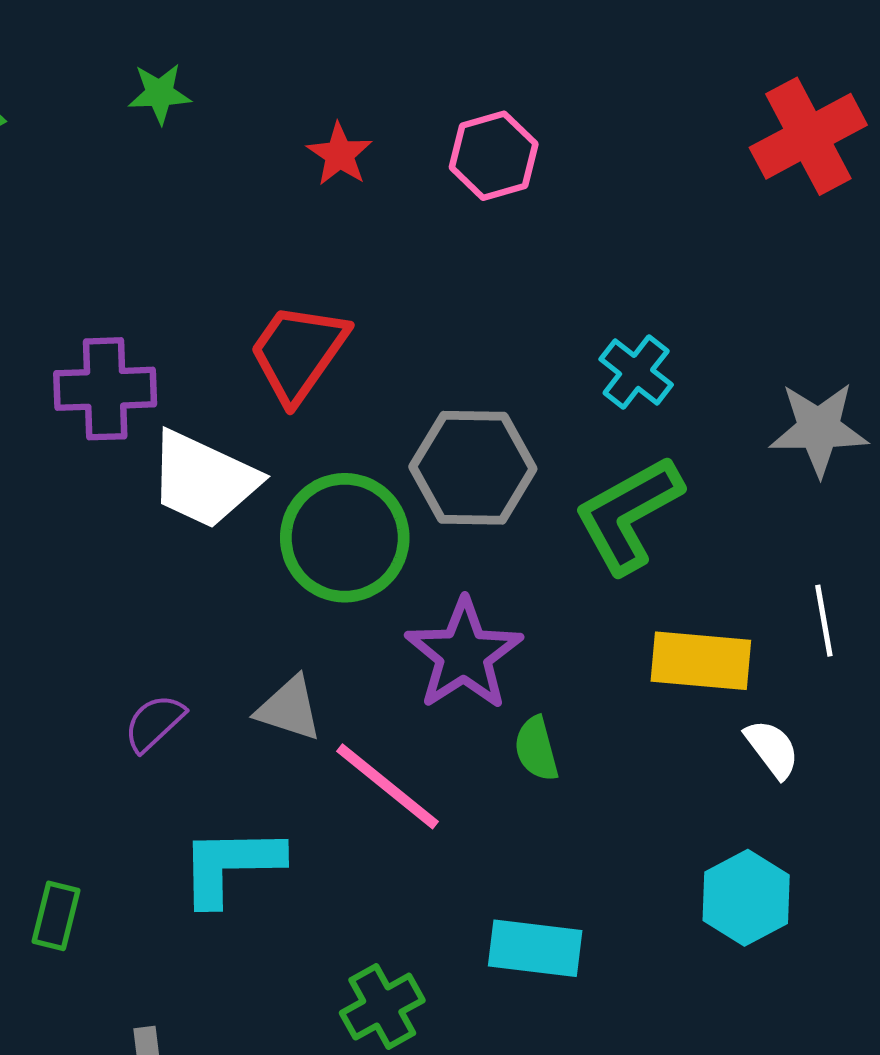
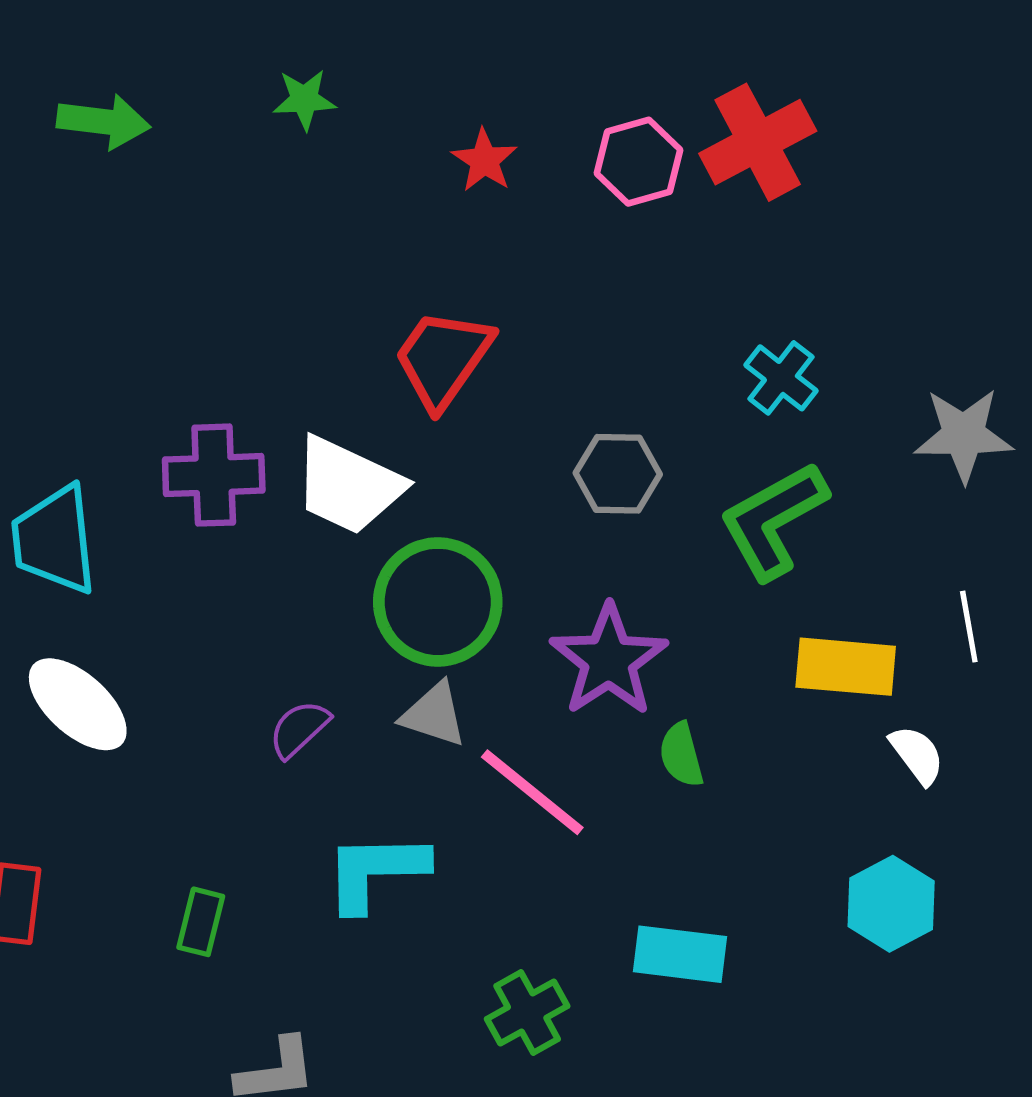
red cross: (808, 136) -> (758, 142), moved
purple cross: (105, 389) -> (214, 475), moved
gray hexagon: (473, 468) -> (618, 474), size x0.7
green circle: (345, 538) -> (438, 602), moved

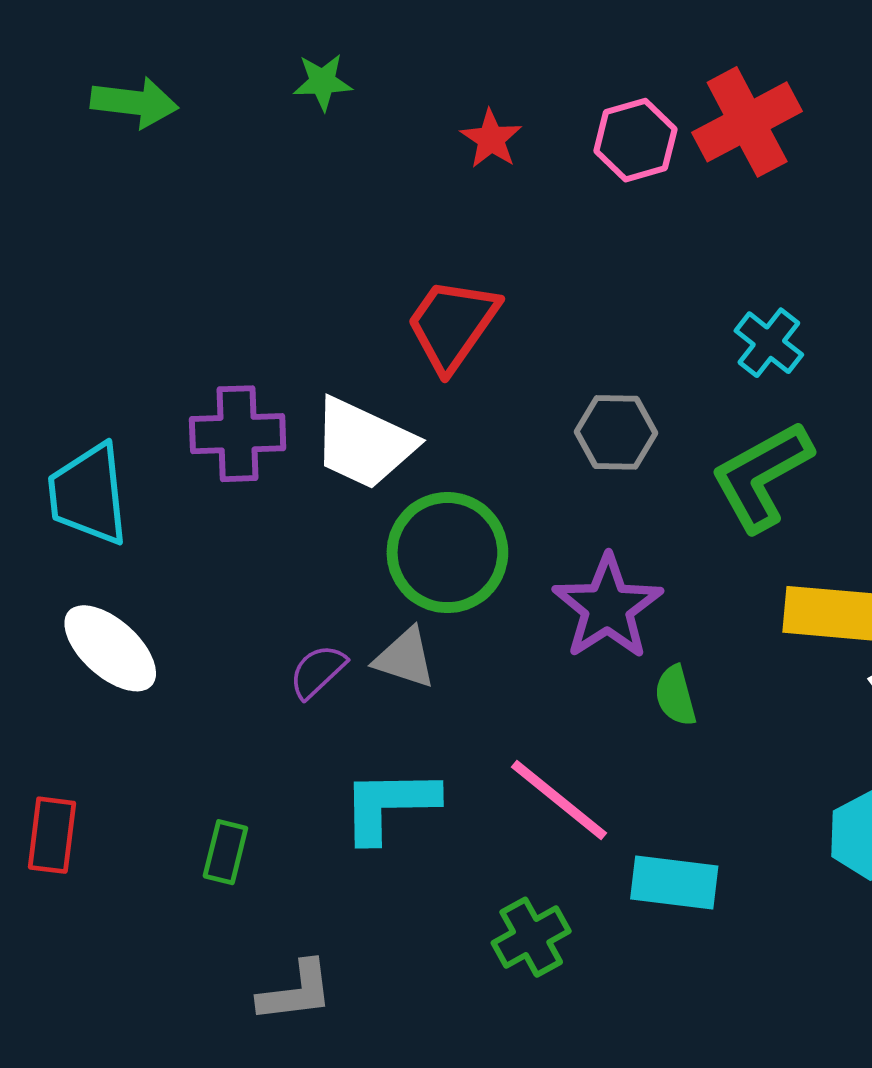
gray triangle: (434, 715) -> (405, 658), moved
pink line: (532, 792) -> (559, 800), moved

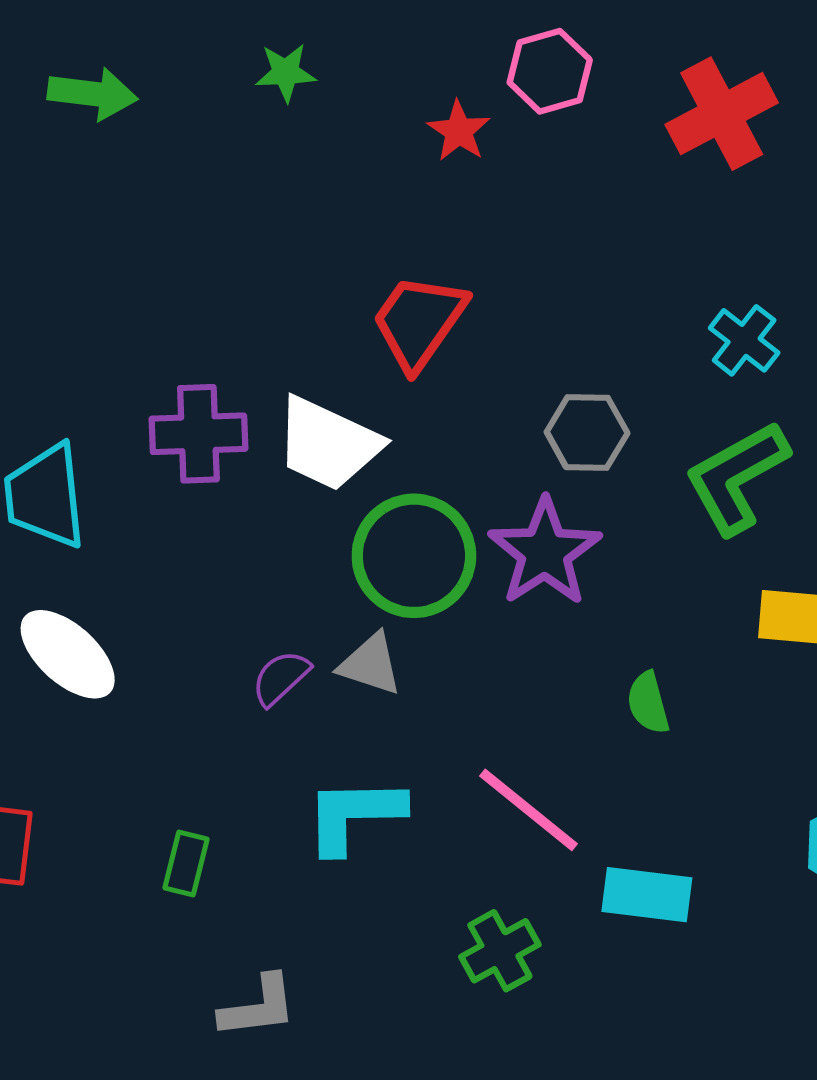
pink hexagon: (635, 140) -> (550, 71), moved
purple star: (608, 607) -> (545, 552), moved

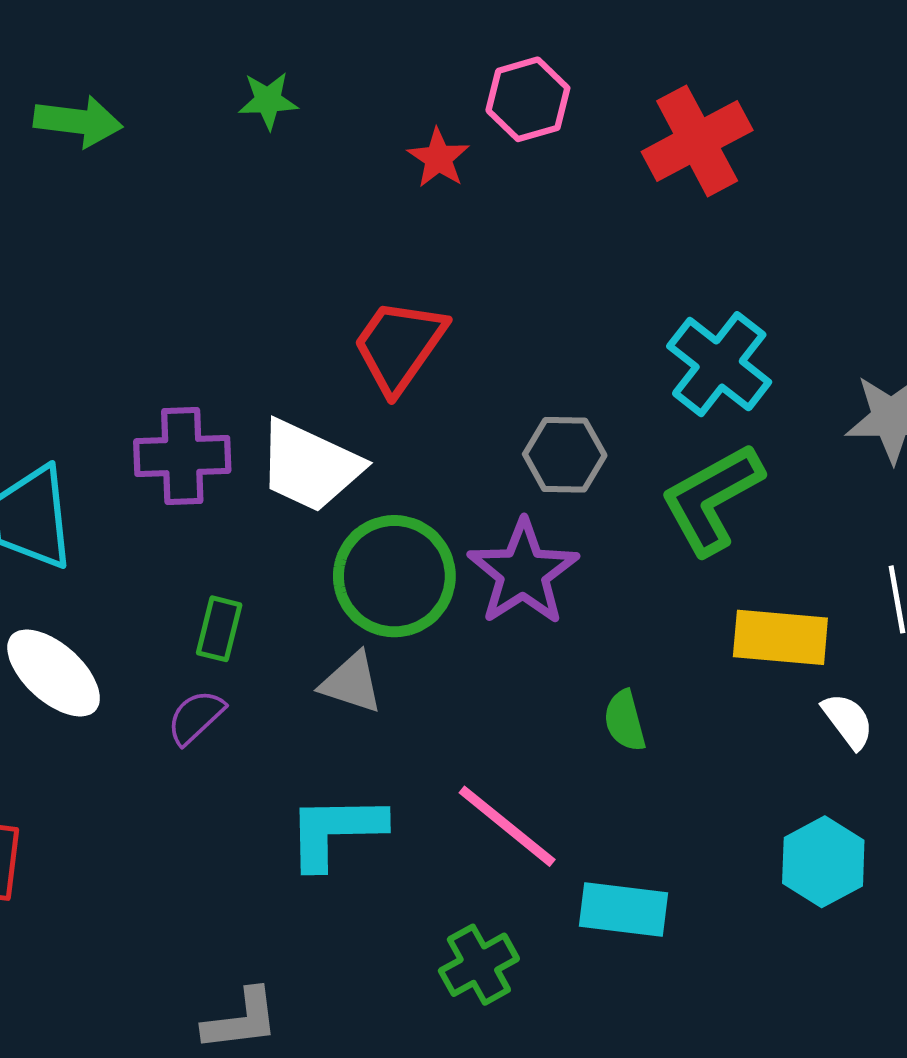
cyan cross: (744, 340) -> (719, 364), size x1.5
purple semicircle: (281, 678) -> (196, 717), moved
green rectangle: (186, 864) -> (219, 629), moved

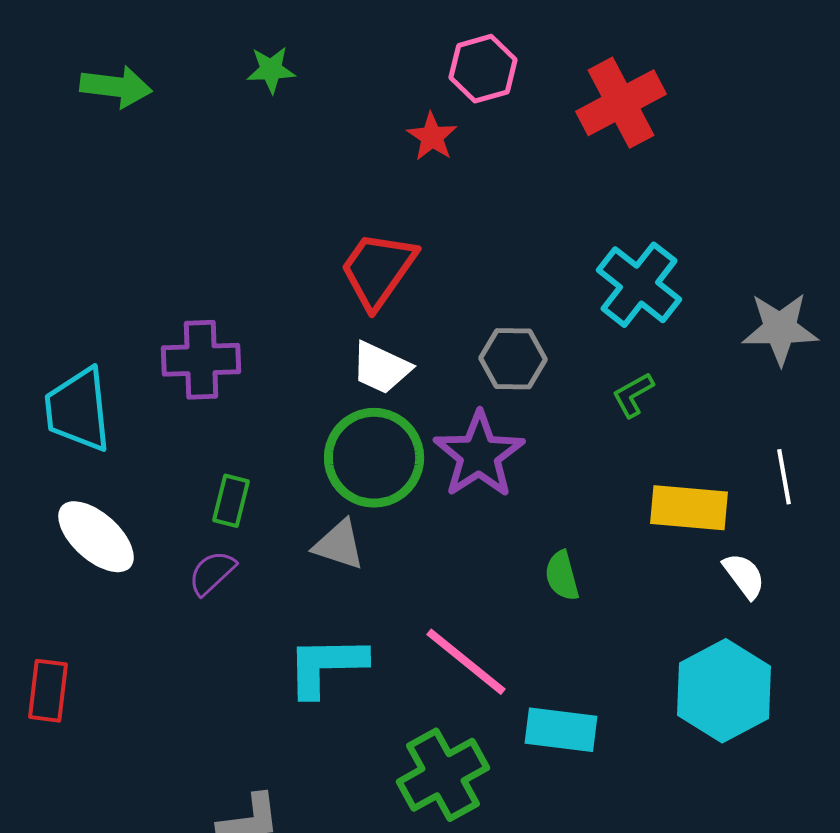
red star: (438, 158) -> (432, 137), moved
white trapezoid: (310, 466) -> (381, 368), moved, size x0.7
green L-shape: (712, 499) -> (633, 395), size x0.5
cyan hexagon: (823, 862) -> (724, 691), size x1.4
green cross: (479, 965) -> (443, 775), size x1.4

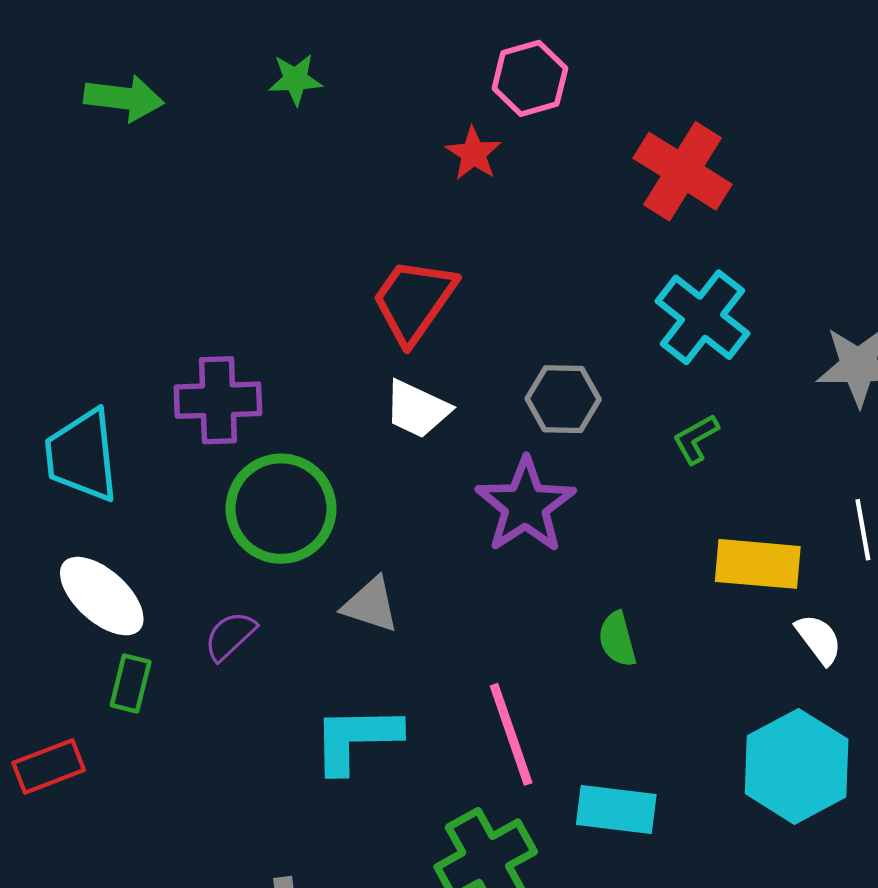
red cross: (621, 103) -> (683, 171), moved, turned -30
green circle: (374, 458) -> (281, 509), moved
green rectangle: (231, 501) -> (131, 683), moved
pink line: (466, 662) -> (511, 734), turned 32
red rectangle: (48, 691) -> (49, 766), turned 62

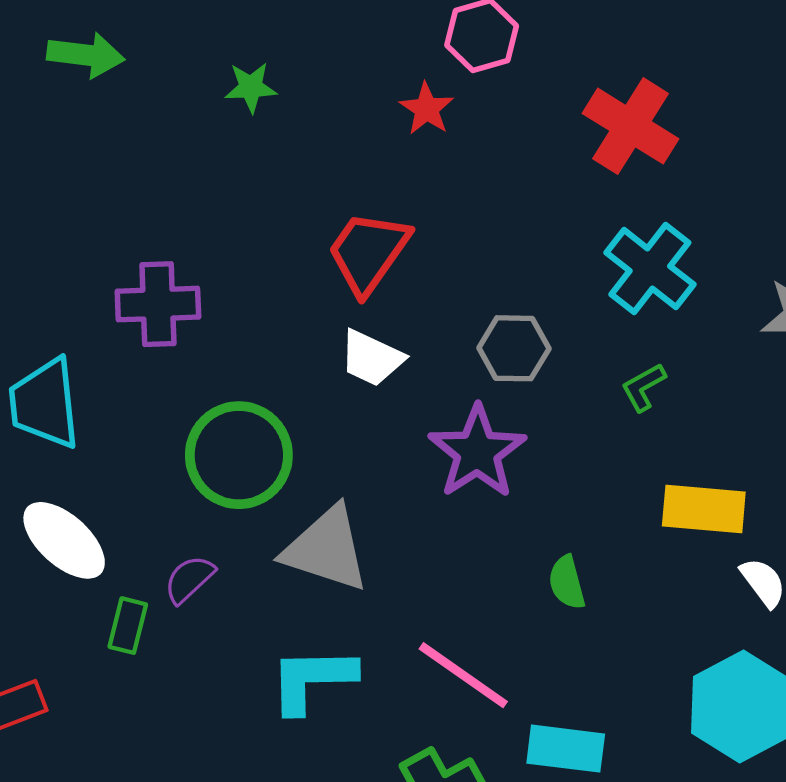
green star: (295, 79) -> (251, 87), moved
purple cross: (218, 400) -> (158, 304), moved
gray triangle: (371, 605) -> (326, 549), size x1.6
green rectangle: (131, 683) -> (128, 626), moved
pink line: (511, 734) -> (463, 675), turned -36

